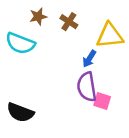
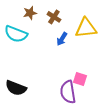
blue arrow: (89, 59) -> (62, 39), moved
purple semicircle: (87, 87) -> (68, 92), moved

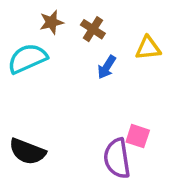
yellow triangle: (86, 28) -> (148, 48), size x0.7
cyan semicircle: (16, 34) -> (27, 58), turned 135

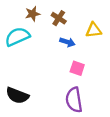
blue arrow: (107, 67) -> (67, 42), turned -104
pink square: (138, 136) -> (77, 68), moved

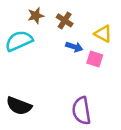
yellow triangle: (94, 30) -> (103, 34), turned 35
pink square: (77, 68) -> (95, 59), moved

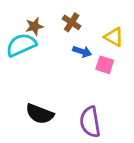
brown star: (36, 16) -> (34, 26), moved
black semicircle: (19, 106) -> (40, 114), moved

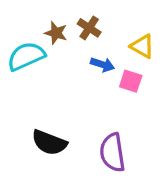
brown star: (34, 26) -> (56, 33), moved, turned 30

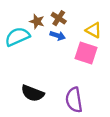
blue arrow: (102, 65) -> (58, 36), moved
pink square: (131, 81) -> (86, 53), size x1.5

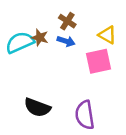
brown star: (37, 21) -> (40, 37), moved
pink square: (86, 53) -> (99, 61), turned -30

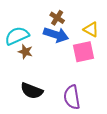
brown star: (40, 37) -> (25, 52), moved
blue arrow: (66, 41) -> (56, 35), size x1.6

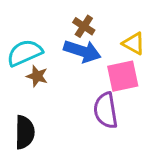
black semicircle: (32, 91) -> (25, 132), moved, turned -110
purple semicircle: (72, 97) -> (106, 110), moved

